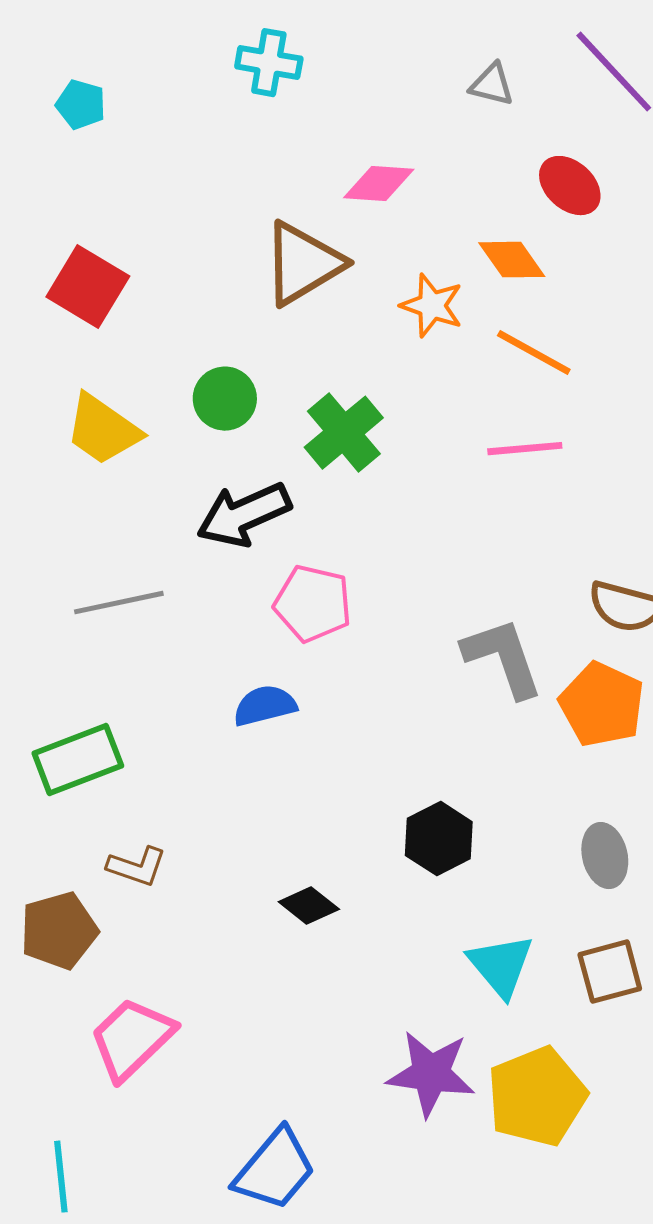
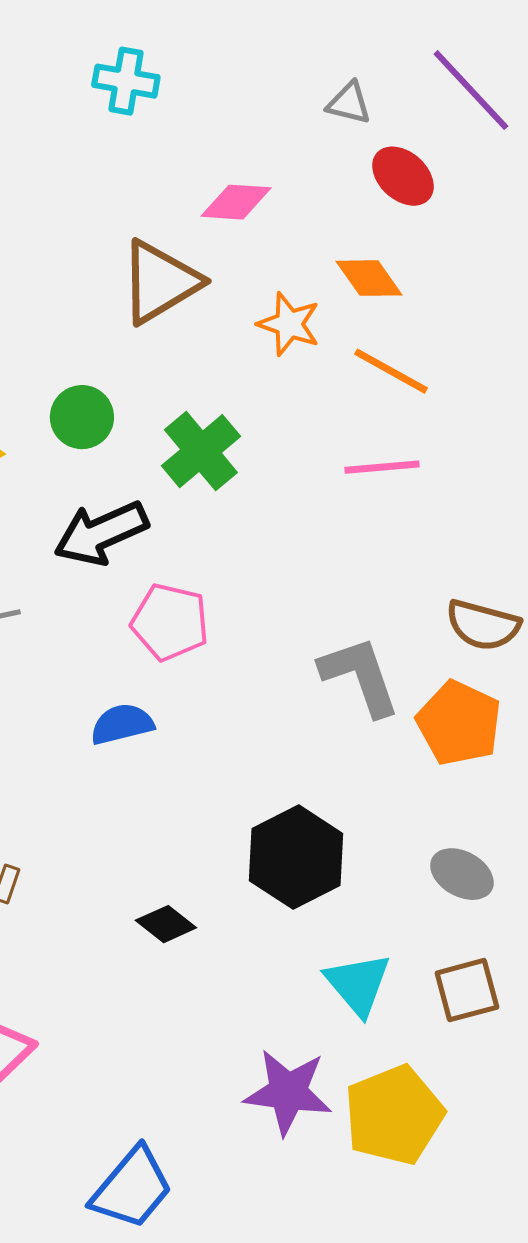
red ellipse: (570, 186) -> (403, 176), moved
black hexagon: (439, 839) -> (296, 857), size x1.4
gray ellipse: (605, 856) -> (462, 874), turned -48

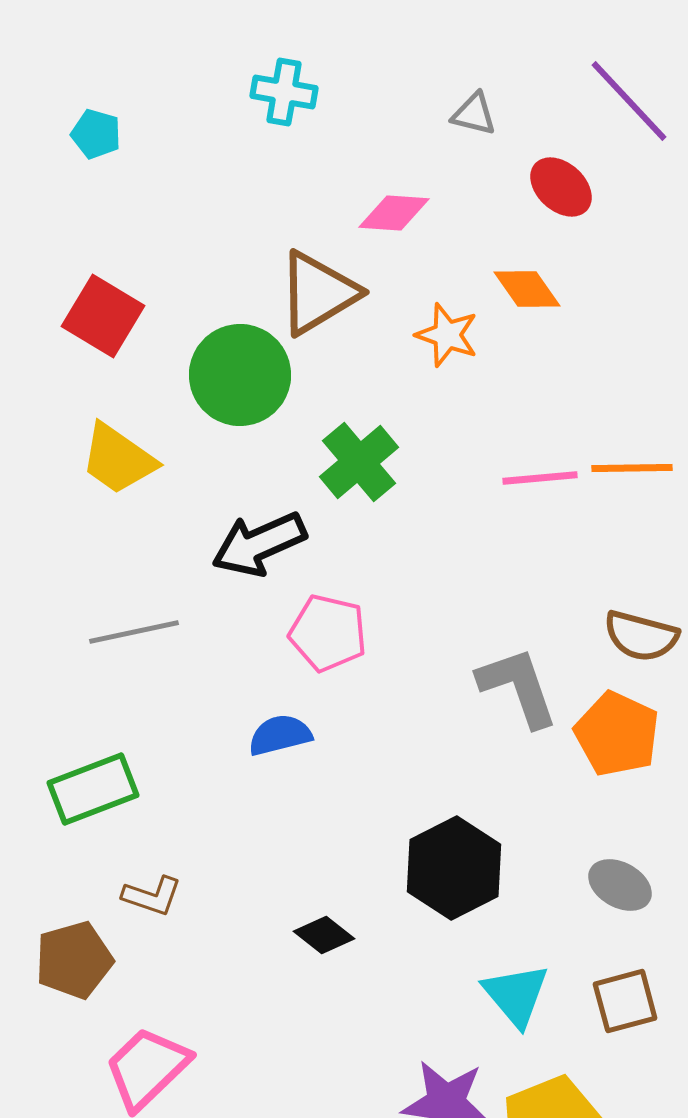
gray triangle: (349, 103) -> (474, 114), moved
orange line: (391, 371) -> (632, 468), moved, turned -30
green circle: (82, 417) -> (240, 375), moved, size x1.6

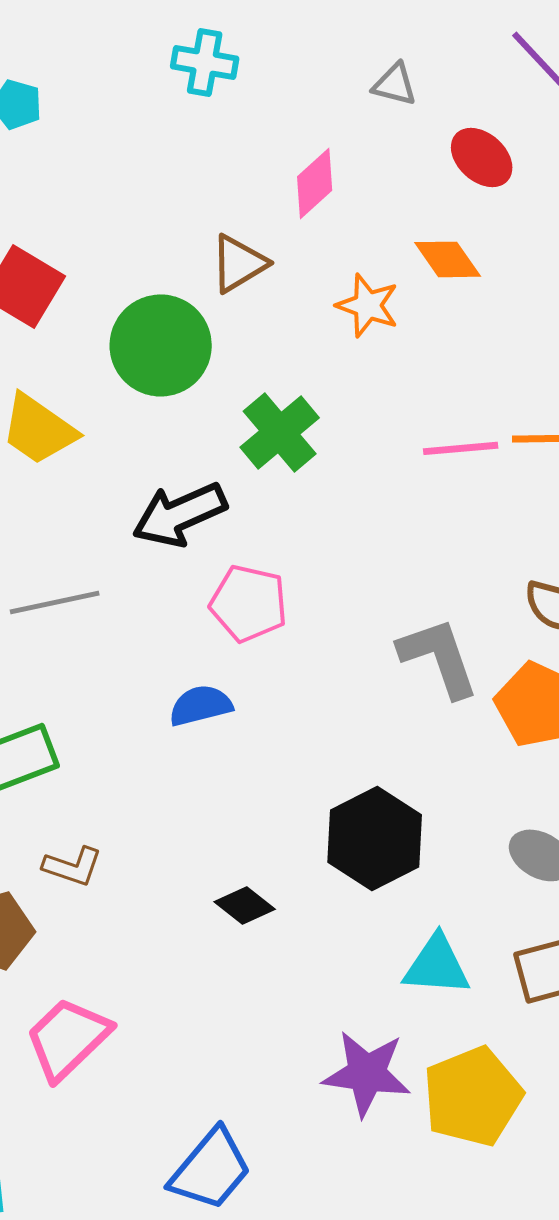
pink diamond: (394, 213) -> (315, 183), turned -46
brown triangle: (318, 293) -> (239, 263), size x0.7
cyan triangle: (516, 995) -> (437, 965), turned -46

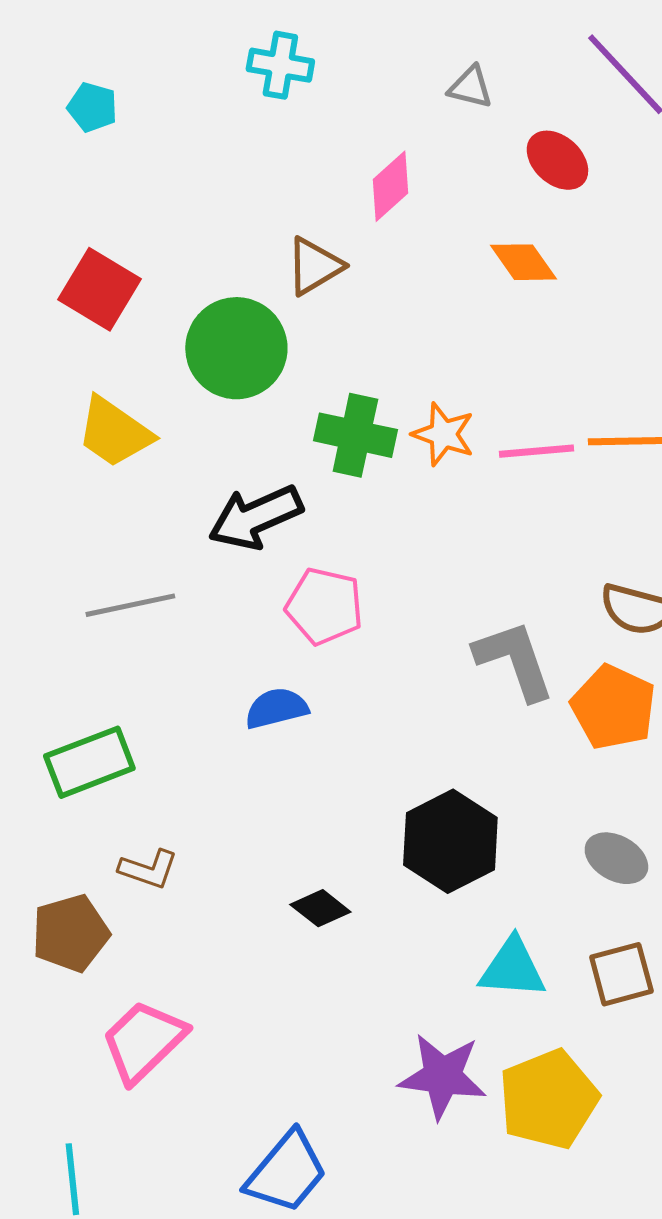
orange star: (368, 305) -> (443, 434), moved
green cross: (280, 432) -> (355, 435), turned -38

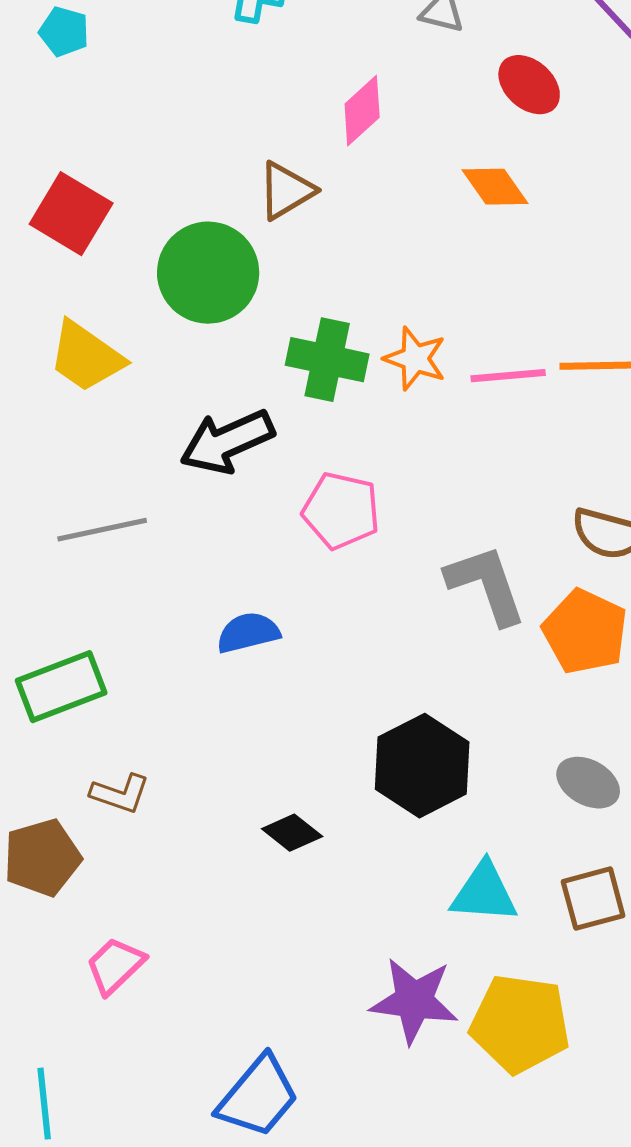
pink pentagon: (324, 606) -> (341, 511), moved
pink trapezoid: (143, 1041) -> (115, 966), size x0.7
yellow pentagon: (548, 1099) -> (520, 1024), turned 30

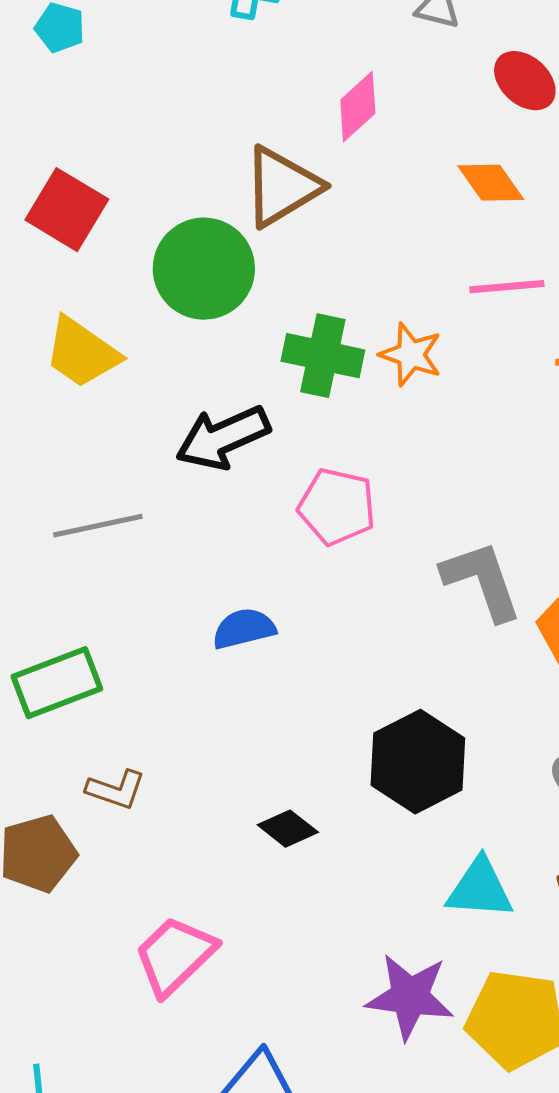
brown triangle: (286, 191) -> (282, 187), size x1.4
pink line: (508, 376) -> (507, 287), moved
pink trapezoid: (115, 966) -> (175, 956), moved, size x1.4

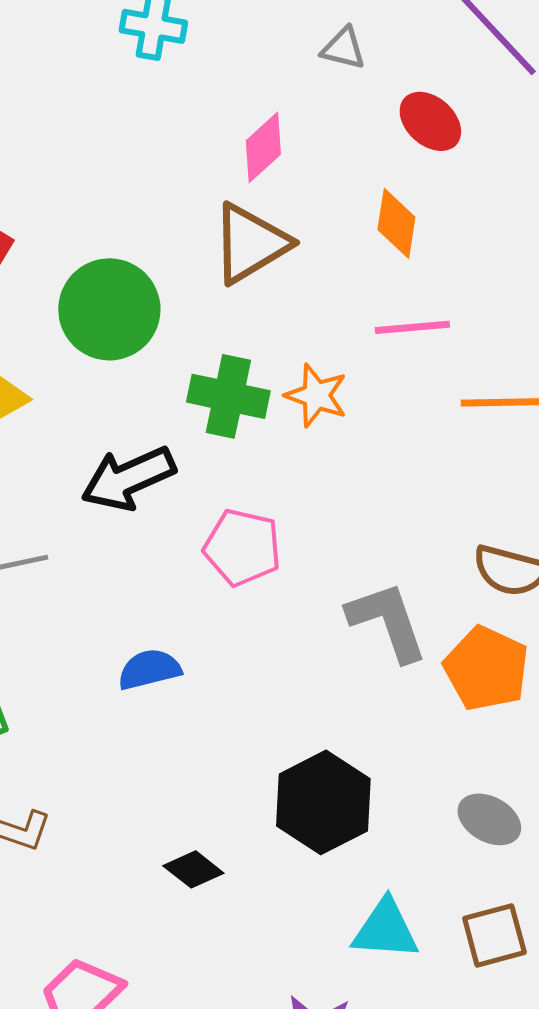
orange diamond: (491, 183) -> (396, 223), turned 44
brown triangle: (282, 187) -> (250, 243), moved

